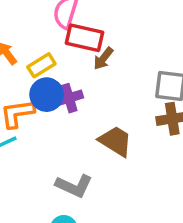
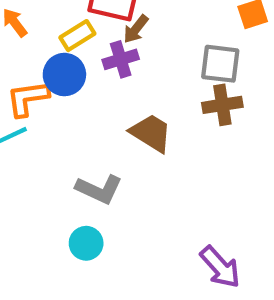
yellow rectangle: (41, 65) -> (77, 36), moved
purple cross: (69, 98) -> (121, 59), moved

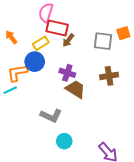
purple cross: (121, 59) -> (67, 73), moved, turned 35
gray square: (220, 64) -> (103, 41), moved
cyan circle: (86, 243) -> (64, 141), moved

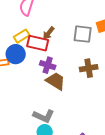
red rectangle: (57, 28) -> (38, 43), moved
gray L-shape: (51, 116) -> (44, 116), moved

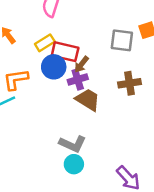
brown arrow: (49, 33) -> (81, 64), moved
blue circle: (16, 54) -> (54, 67), moved
purple cross: (48, 65) -> (78, 79), turned -35

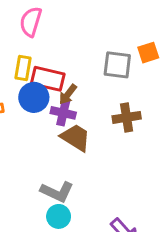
yellow rectangle: (45, 43) -> (23, 68), turned -48
purple cross: (78, 79) -> (63, 113), turned 30

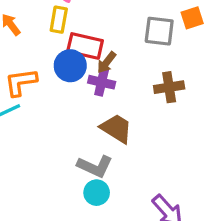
yellow rectangle: (23, 68) -> (59, 20), moved
brown trapezoid: (76, 138) -> (116, 128), moved

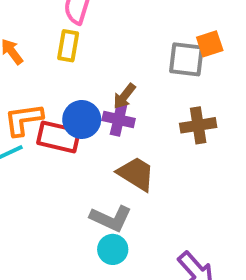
orange square: (192, 18) -> (210, 44), moved
red rectangle: (85, 46) -> (58, 137), moved
blue circle: (70, 66) -> (82, 119), moved

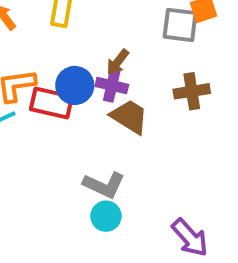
brown trapezoid: (136, 174) -> (129, 117), moved

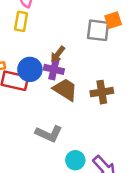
brown cross: (192, 91) -> (102, 92), moved
cyan circle: (106, 216) -> (75, 160), moved

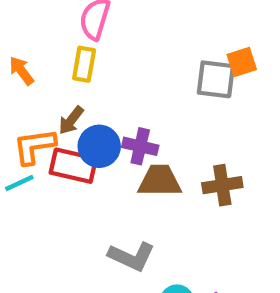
brown arrow: (58, 54) -> (71, 120), moved
brown trapezoid: (65, 90) -> (160, 181), turned -32

